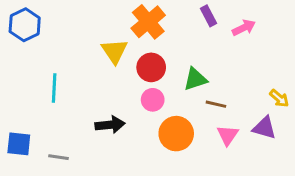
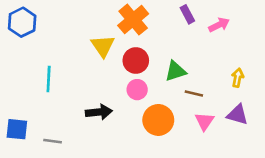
yellow arrow: (279, 98) -> (238, 78), moved, turned -120

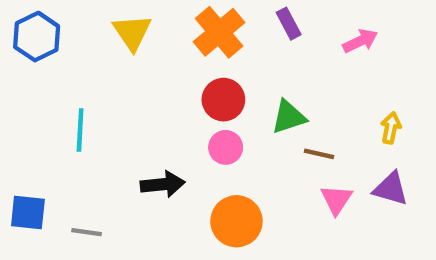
purple rectangle: (187, 14) -> (289, 24), moved
yellow triangle: (103, 46) -> (132, 32), moved
orange circle: (158, 120) -> (236, 221), moved

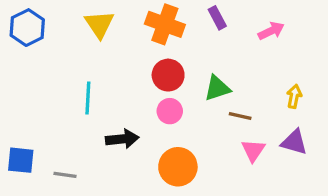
orange cross: (219, 32) -> (165, 24), turned -30
cyan line: (80, 130) -> (88, 98), moved

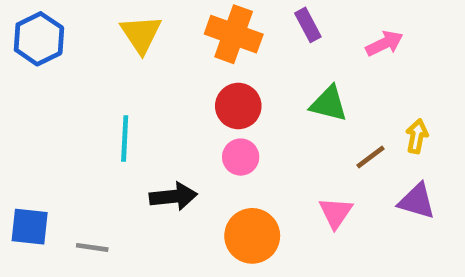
green triangle: (217, 88) -> (329, 104), moved, turned 32
brown line: (240, 116) -> (370, 157), moved, turned -50
pink triangle: (253, 150) -> (336, 213), moved

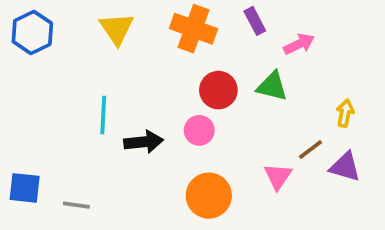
pink arrow: (384, 43) -> (299, 44), moved
red circle: (238, 106) -> (218, 90), moved
brown line: (370, 157) -> (311, 150), moved
black arrow: (173, 196) -> (144, 142), moved

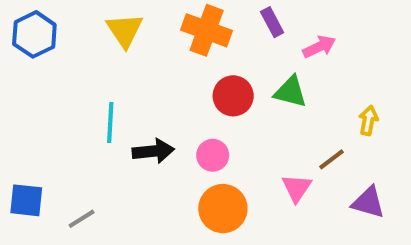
pink circle: (199, 130) -> (213, 155), moved
purple triangle: (345, 167) -> (368, 202), moved
gray line: (76, 205) -> (82, 219), turned -40

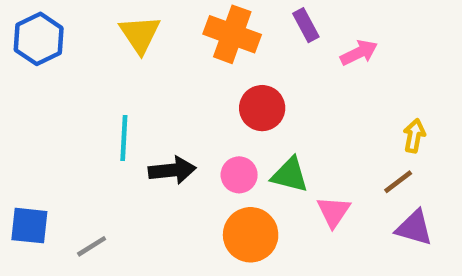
green triangle: (291, 92) -> (290, 175), moved
brown line: (331, 159) -> (398, 182), moved

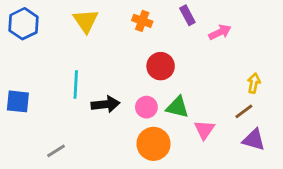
orange cross: (232, 34) -> (142, 21), size x0.6
blue square: (29, 226) -> (18, 101), moved

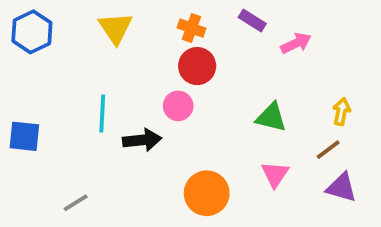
purple rectangle: (187, 15) -> (252, 20), turned -30
red circle: (161, 66) -> (197, 66), moved
pink circle: (146, 107) -> (178, 106), moved
green triangle: (178, 107) -> (271, 117), moved

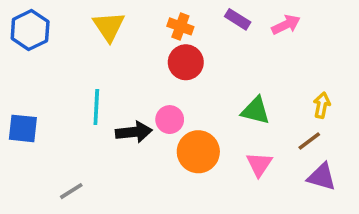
pink arrow: (296, 43) -> (286, 25), moved
pink circle: (178, 106) -> (170, 120), moved
orange circle: (207, 193) -> (198, 152), moved

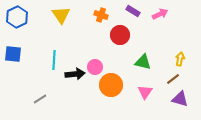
red circle: (186, 62) -> (120, 35), moved
blue square: (23, 128) -> (13, 54), moved
gray line: (71, 191) -> (40, 99), moved

